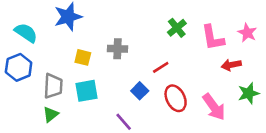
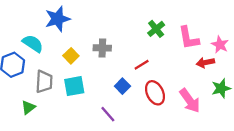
cyan semicircle: (26, 33) -> (33, 43), moved
pink star: (247, 33) -> (220, 45), moved
yellow square: (83, 57) -> (71, 56), turned 32
green triangle: (51, 114) -> (28, 107), moved

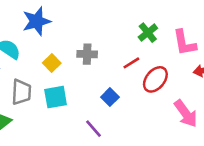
red line: (142, 65) -> (131, 63), moved
red ellipse: (155, 93) -> (155, 79), moved, turned 65

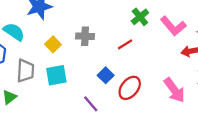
pink L-shape: (184, 43) -> (173, 26), turned -30
red ellipse: (155, 79) -> (130, 88), moved

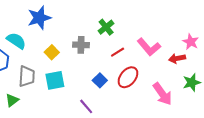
green cross: (140, 17) -> (106, 27), moved
pink L-shape: (173, 26) -> (149, 47), moved
red ellipse: (130, 88) -> (128, 77), moved

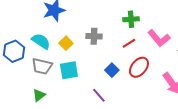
green cross: (106, 27) -> (131, 19), moved, turned 35
cyan semicircle: (16, 41) -> (41, 41), moved
gray trapezoid: (27, 76) -> (42, 66), turned 100
green triangle: (12, 100) -> (39, 95), moved

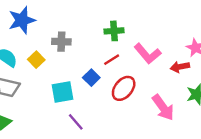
gray cross: (94, 36) -> (61, 42), moved
cyan square: (69, 70) -> (63, 92), moved
blue square: (112, 70) -> (91, 78), moved

